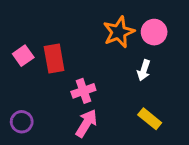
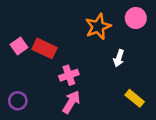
pink circle: (154, 32) -> (136, 18), moved
red rectangle: (54, 59) -> (45, 48), turned -55
yellow rectangle: (150, 119) -> (135, 98), moved

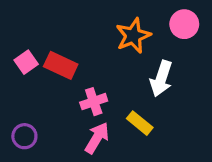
white arrow: (119, 58) -> (161, 79), size x1.5
yellow rectangle: (135, 98) -> (140, 123), moved

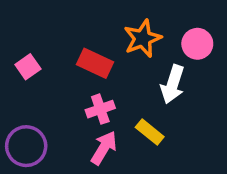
pink circle: (184, 24) -> (197, 44), moved
red rectangle: (61, 65) -> (95, 63), moved
purple circle: (24, 136) -> (26, 146), size x1.5

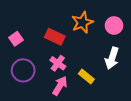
white arrow: (173, 84) -> (112, 58), moved
pink cross: (100, 109) -> (58, 63), turned -35
purple circle: (26, 146) -> (23, 70), moved

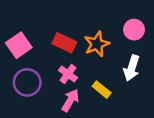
orange star: (82, 22) -> (97, 44), moved
pink square: (16, 39) -> (19, 45), size x1.5

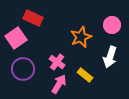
red rectangle: (64, 43) -> (33, 18), moved

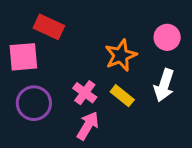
pink square: (16, 38) -> (23, 57), turned 30
yellow rectangle: (85, 75) -> (122, 96), moved

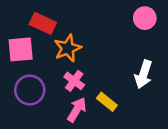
pink circle: (167, 37) -> (145, 18), moved
orange star: (121, 55) -> (68, 48), moved
yellow rectangle: (122, 96) -> (107, 102), moved

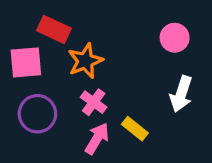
pink circle: (145, 18) -> (175, 38), moved

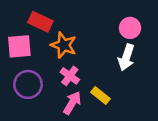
orange star: (85, 61) -> (64, 45), turned -30
white arrow: (181, 94) -> (126, 57), moved

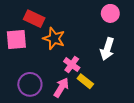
pink circle: (130, 28) -> (110, 13), moved
pink cross: (70, 76) -> (72, 65), moved
purple circle: (28, 84) -> (30, 84), moved

